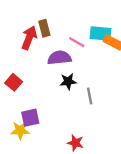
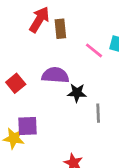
red arrow: (29, 38) -> (39, 19), moved
purple semicircle: (59, 58) -> (55, 75), moved

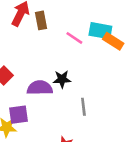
purple semicircle: (55, 75) -> (40, 88), moved
gray line: (98, 113) -> (83, 107), moved

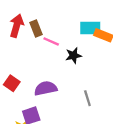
pink line: (74, 38) -> (51, 41), moved
black star: (62, 79) -> (73, 55), moved

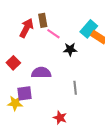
red arrow: (17, 26) -> (26, 28), moved
cyan rectangle: (90, 28) -> (89, 29), turned -60

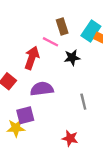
brown rectangle: (43, 20) -> (62, 27), moved
red arrow: (26, 28) -> (32, 58), moved

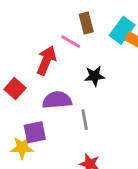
black star: (72, 58) -> (95, 76), moved
gray line: (83, 102) -> (85, 120), moved

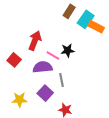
brown rectangle: (86, 23) -> (69, 11), moved, turned 48
pink line: (71, 42) -> (53, 55), moved
purple square: (35, 132) -> (45, 93), moved, turned -35

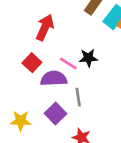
red arrow: (35, 41) -> (45, 28), moved
red square: (14, 60) -> (32, 63), moved

